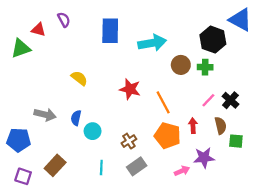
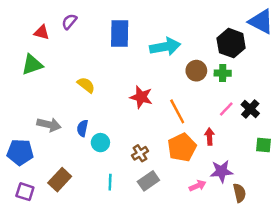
purple semicircle: (64, 20) -> (69, 22), turned -112
green triangle: (21, 48) -> (32, 65), moved
brown semicircle: (221, 126) -> (239, 193), moved
orange pentagon: (168, 136) -> (182, 147), turned 30
green square: (236, 141) -> (263, 145), moved

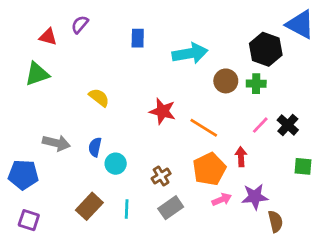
blue rectangle: (120, 33) -> (138, 38), size x0.6
orange line: (177, 111) -> (204, 128), turned -30
brown rectangle: (60, 180) -> (89, 206), moved
pink arrow: (198, 186) -> (222, 199), moved

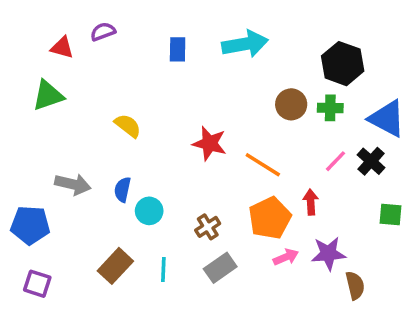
purple semicircle: (80, 24) -> (103, 32), turned 30
blue triangle: (300, 24) -> (387, 119), moved
cyan arrow: (190, 53) -> (245, 44), moved

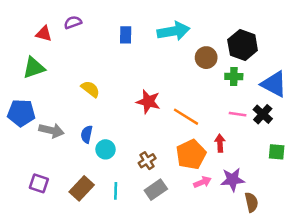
brown circle: (291, 104) -> (206, 58), moved
pink line: (336, 161) -> (238, 114), turned 54
blue pentagon: (30, 225) -> (21, 113), moved
purple square: (37, 284) -> (39, 183), moved

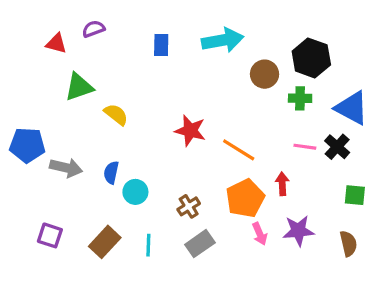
green triangle: (34, 68) -> (79, 87), moved
pink arrow: (202, 182) -> (260, 234), turned 90
brown semicircle: (251, 202) -> (348, 244), moved

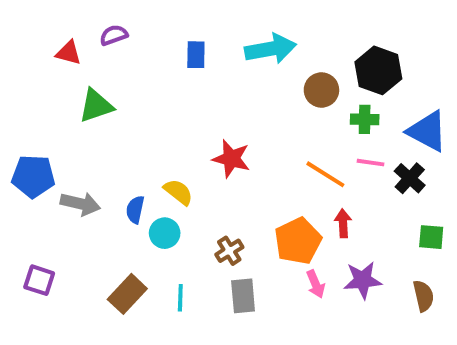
yellow semicircle: (116, 114) -> (178, 192), moved
pink line: (305, 147) -> (370, 163), moved
orange line: (239, 150) -> (325, 174), moved
purple square: (50, 235) -> (39, 280), moved
gray rectangle: (200, 244) -> (243, 296), turned -60

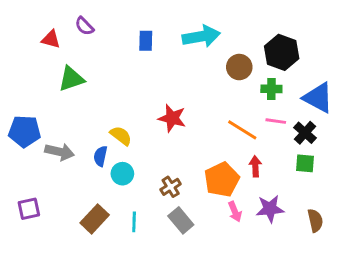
purple semicircle: (114, 35) -> (84, 26), turned -114
yellow semicircle: (178, 192) -> (121, 136), moved
green square: (431, 237) -> (305, 163), moved
purple square: (39, 280) -> (29, 209), turned -30
gray rectangle: (243, 296) -> (181, 220), turned -35

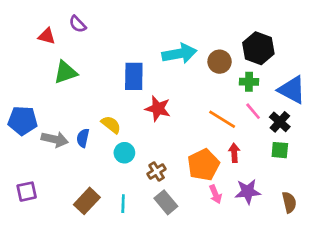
cyan arrow: (201, 36) -> (179, 54), moved
blue rectangle: (146, 41) -> (134, 76), moved, size x1.5
pink line: (276, 121) -> (253, 111), turned 42
blue semicircle: (100, 156) -> (83, 138), moved
cyan circle: (122, 174) -> (124, 153), moved

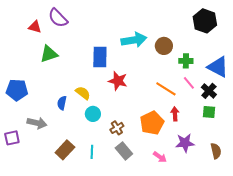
purple semicircle: (78, 24) -> (58, 18), size x1.5
black hexagon: (258, 48) -> (205, 21), moved
gray arrow: (55, 139) -> (37, 123), moved
purple square: (27, 192) -> (12, 138), moved
pink arrow: (215, 194) -> (160, 157), moved, turned -32

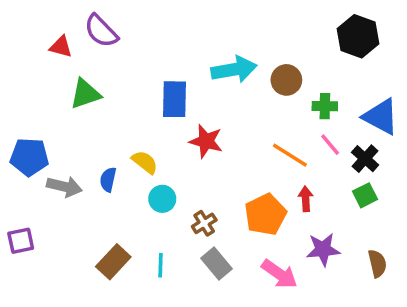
green square: (209, 112) -> (365, 195), turned -32
gray arrow: (37, 123) -> (64, 187), moved
pink arrow: (160, 157) -> (279, 274), size x1.5

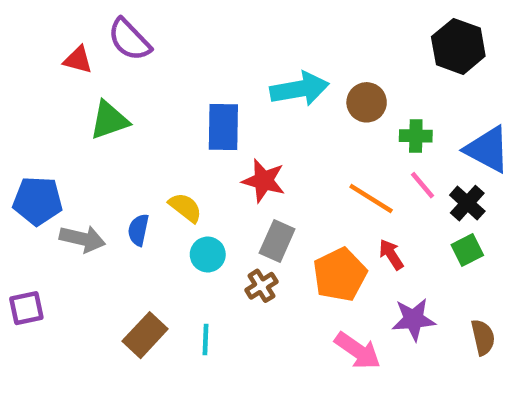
red arrow: (306, 199) -> (391, 254), turned -30
gray rectangle: (216, 263) -> (277, 241), moved, turned 64

